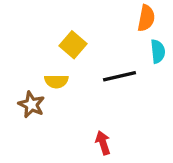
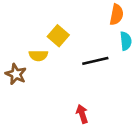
yellow semicircle: (56, 81) -> (38, 56), moved
brown star: (31, 105) -> (16, 74), moved

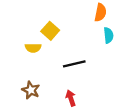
black line: (95, 61) -> (74, 64), moved
brown star: (16, 74) -> (31, 90), moved

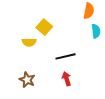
red arrow: (71, 98) -> (67, 79), moved

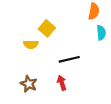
red arrow: (67, 79) -> (62, 83), moved

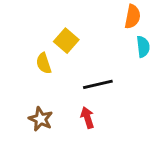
yellow semicircle: (31, 44) -> (44, 63), turned 72

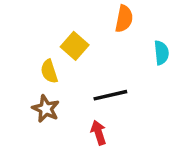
orange semicircle: (133, 17) -> (124, 19), moved
brown star: (41, 119) -> (46, 109), moved

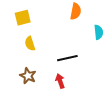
yellow square: (75, 46) -> (23, 18), moved, turned 35
brown star: (46, 109) -> (28, 76), moved

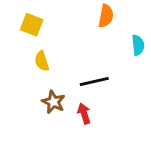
yellow square: (23, 18) -> (32, 25), turned 35
brown star: (28, 76) -> (53, 102), moved

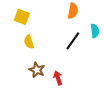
black line: (94, 82) -> (73, 41), moved, turned -42

